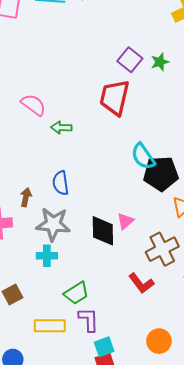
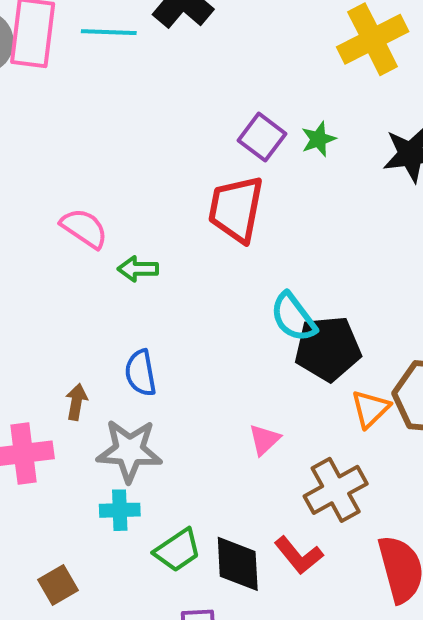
black diamond: (103, 231) -> (238, 564), moved
green trapezoid: (76, 293) -> (178, 550), moved

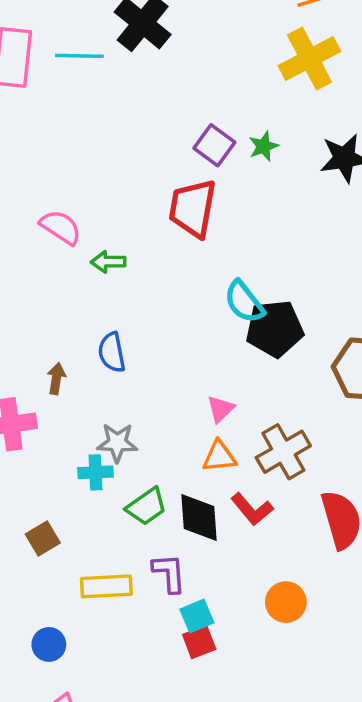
orange triangle: (370, 409) -> (219, 457), moved, turned 39
gray star: (129, 451) -> (117, 443), moved, size x0.7

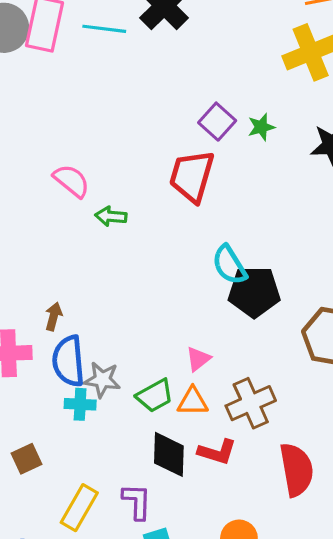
blue semicircle: (112, 352) -> (68, 361), moved, size x1.4
green trapezoid: (146, 506) -> (155, 396), moved
red L-shape: (252, 509) -> (217, 452), turned -39
yellow rectangle: (106, 586) -> (79, 508), turned -63

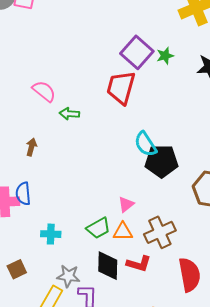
purple square: (217, 122) -> (137, 52), size x1.4
brown arrow: (54, 316) -> (31, 147), moved
blue semicircle: (68, 361) -> (23, 194), moved, size x0.7
gray star: (102, 380) -> (68, 276), moved

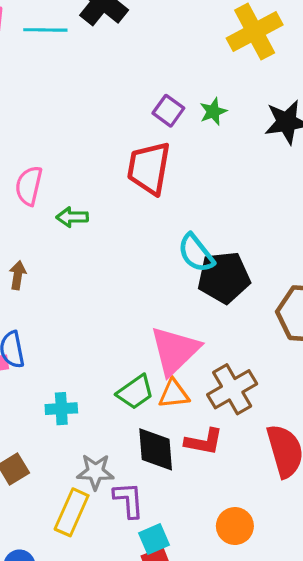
purple square: (137, 52) -> (168, 111), size x0.6
pink semicircle: (44, 91) -> (29, 186), turned -110
pink triangle: (126, 204) -> (175, 351), size x2.0

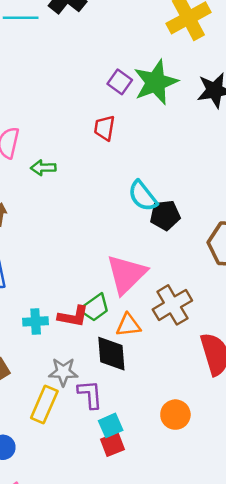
green star: (213, 112) -> (156, 82), size x2.0
red trapezoid: (149, 168) -> (104, 128), size x0.6
black pentagon: (224, 277) -> (165, 215), size x0.7
orange triangle: (174, 394) -> (128, 325), moved
red L-shape: (204, 442) -> (73, 316), moved

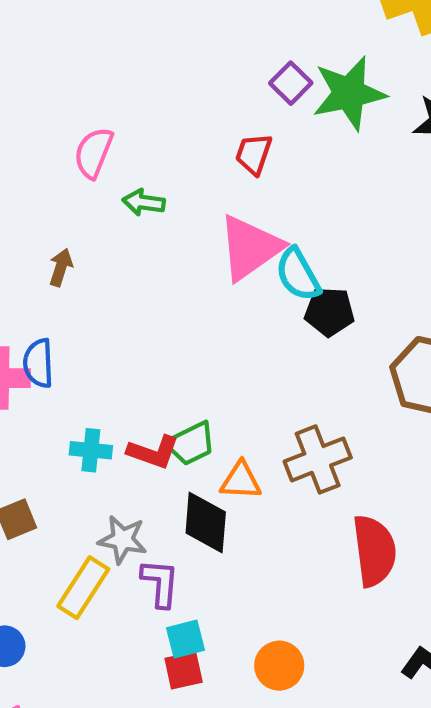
pink triangle: (126, 274) -> (250, 248), moved
orange circle: (175, 415) -> (279, 666), moved

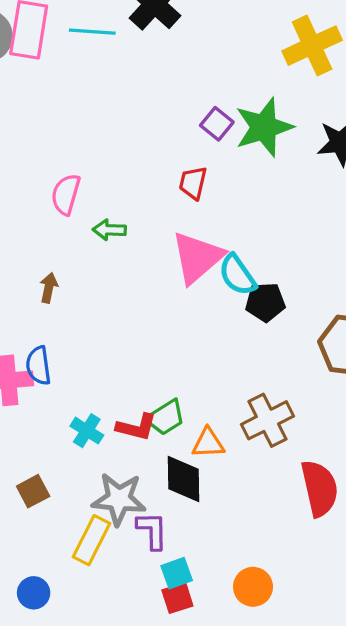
cyan cross: (91, 450) -> (87, 431), turned 32
gray star: (123, 540) -> (119, 499), size x1.4

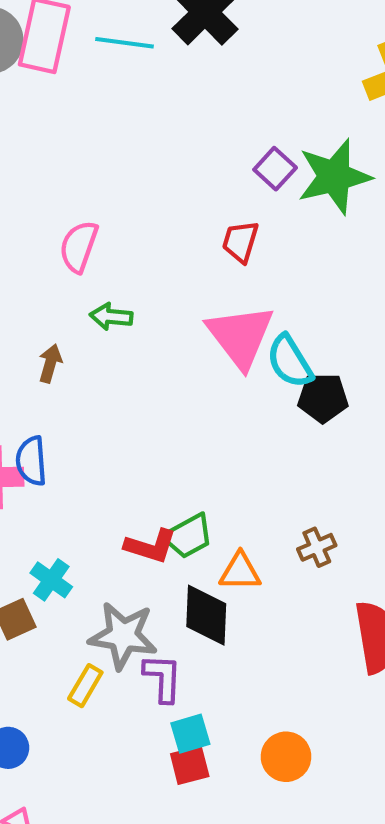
green arrow: (109, 230) -> (111, 317), moved
pink triangle: (197, 257) -> (240, 336), turned -30
brown cross: (267, 420) -> (317, 547), size x0.6
cyan cross: (87, 431) -> (51, 580), moved
yellow rectangle: (91, 540) -> (85, 686), size x0.7

